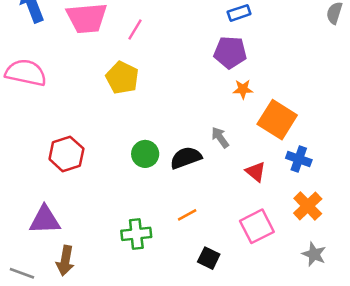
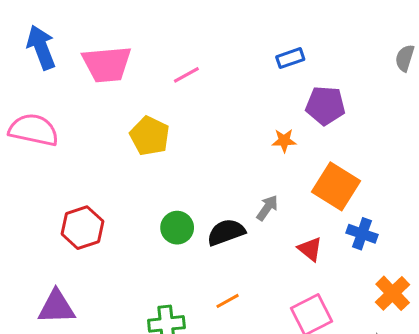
pink line: (135, 29) -> (186, 75), moved, turned 30
purple pentagon: (230, 52) -> (325, 105), moved
orange star: (243, 89) -> (284, 141), moved
gray arrow: (220, 137) -> (267, 208), turned 70
orange cross: (308, 206) -> (393, 293), moved

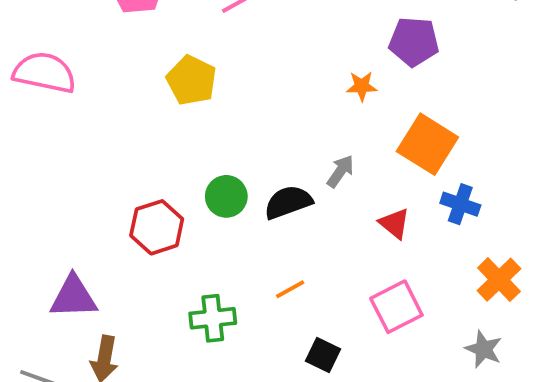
red hexagon: (82, 228) -> (157, 227), moved

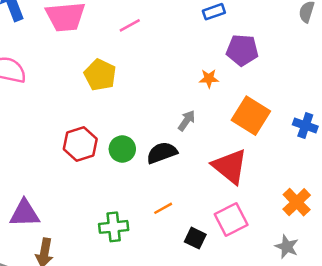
gray arrow: (340, 171) -> (187, 121), moved
blue cross: (460, 204) -> (305, 126), moved
red triangle: (395, 223) -> (230, 166), size x1.8
red hexagon: (157, 227) -> (80, 144), moved
black square: (323, 355) -> (195, 238), moved

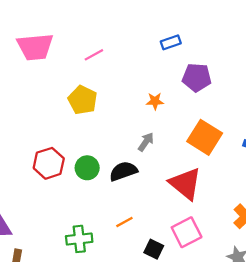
yellow pentagon: (100, 75) -> (83, 100), moved
orange star: (209, 79) -> (155, 101), moved

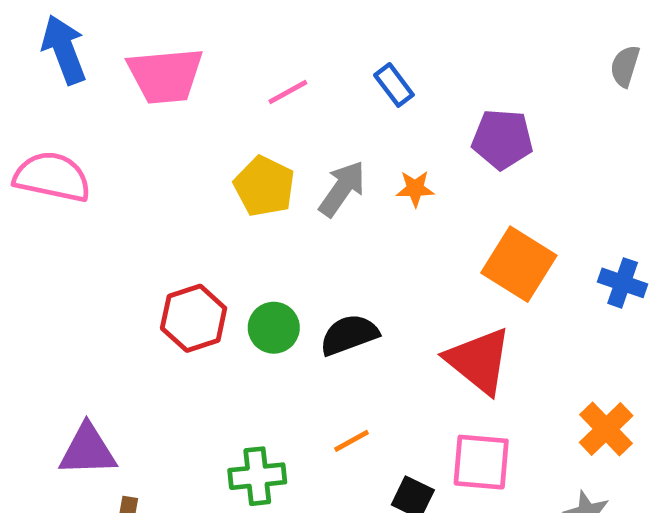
blue rectangle: (171, 42) -> (394, 85), moved, turned 72
gray arrow: (146, 142) -> (342, 189), moved, size x1.4
pink square: (187, 232) -> (481, 462), turned 32

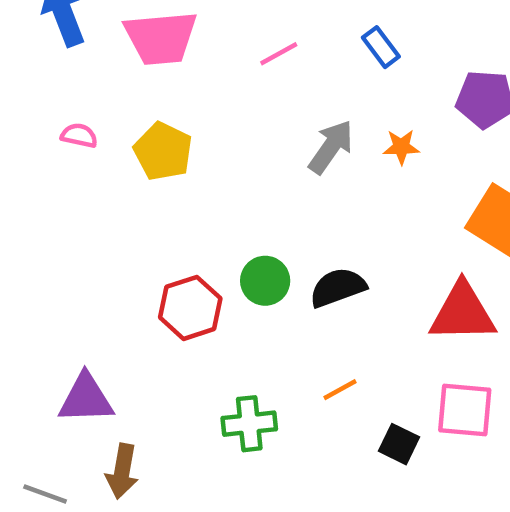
pink semicircle: (52, 177) -> (79, 136), moved, size x0.5
yellow pentagon: (264, 186) -> (163, 151), moved
red hexagon: (194, 318) -> (190, 308), moved
red triangle: (479, 361) -> (463, 312), turned -40

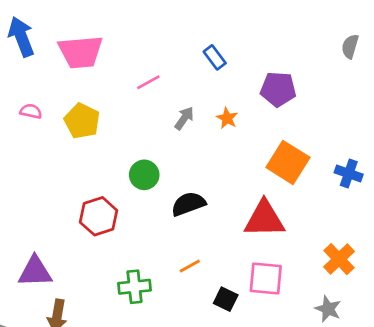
pink line: (279, 54) -> (148, 82), moved
gray arrow: (331, 147) -> (184, 118), size x0.7
orange star: (401, 147) -> (227, 118), turned 30
green circle: (265, 281) -> (144, 175), moved

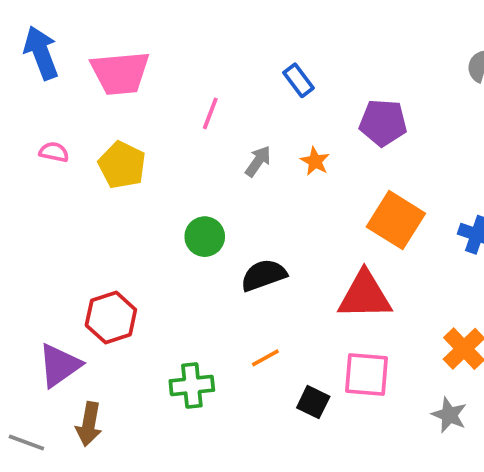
pink line: (148, 82) -> (210, 113), turned -40
red hexagon: (99, 216) -> (111, 317), moved
purple triangle: (35, 272) -> (59, 365), turned -33

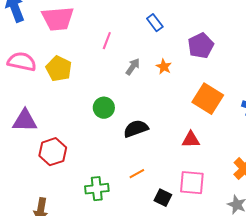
purple pentagon: (383, 123) -> (201, 46), turned -30
pink semicircle: (54, 152) -> (22, 62), size x1.8
red triangle: (365, 295) -> (191, 140), size x0.6
purple triangle: (59, 365) -> (25, 121), moved, turned 36

